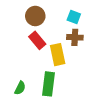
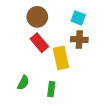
green rectangle: (48, 84) -> (51, 89), size x0.6
green semicircle: (20, 88) -> (23, 83), moved

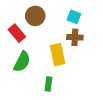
red rectangle: (39, 43) -> (17, 33), moved
green semicircle: (23, 83) -> (22, 62), moved, size x1.5

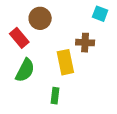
cyan square: (74, 17) -> (100, 14), moved

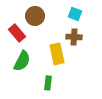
cyan square: (100, 14) -> (75, 14), moved

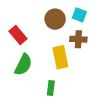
brown circle: (35, 16) -> (55, 19), moved

